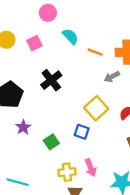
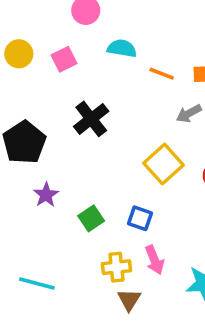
cyan semicircle: (70, 36) -> (122, 48), turned -36
blue square: (82, 132) -> (140, 218), moved

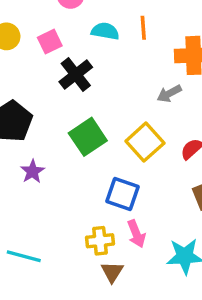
orange line: (162, 74) -> (143, 28), moved, turned 65
black cross: (91, 119) -> (76, 74), moved
green square: (91, 218) -> (88, 137), moved, size x1.5
blue square: (140, 218) -> (122, 194), size x1.4

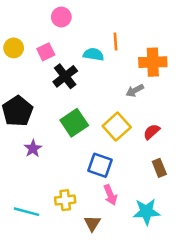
cyan semicircle: (105, 31) -> (94, 54), moved
yellow cross: (100, 241) -> (65, 200), moved

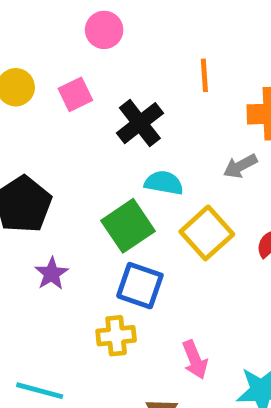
cyan semicircle: (94, 54) -> (164, 183), moved
black cross: (65, 76) -> (140, 123), moved
blue square: (100, 165) -> (140, 286), moved
yellow cross: (65, 200) -> (116, 336), moved

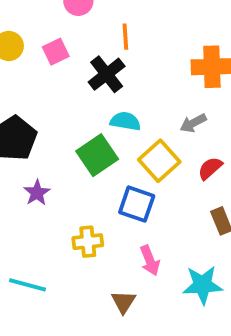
orange line: (204, 75) -> (125, 37), moved
gray arrow: (240, 166) -> (193, 123), moved
blue square: (140, 286) -> (137, 204), moved

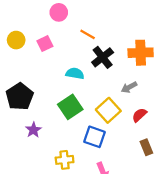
orange line: (125, 37) -> (88, 34), turned -56
black cross: (107, 74) -> (103, 57), moved
cyan semicircle: (125, 121) -> (75, 73), moved

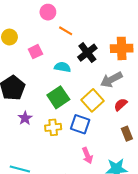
orange line: (88, 34) -> (66, 31), moved
pink square: (45, 44) -> (35, 52), moved
gray arrow: (129, 87) -> (111, 80), size x1.5
yellow cross: (65, 160) -> (53, 127), moved

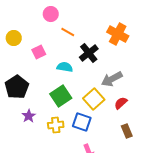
orange cross: (122, 48) -> (118, 34), moved, turned 30

